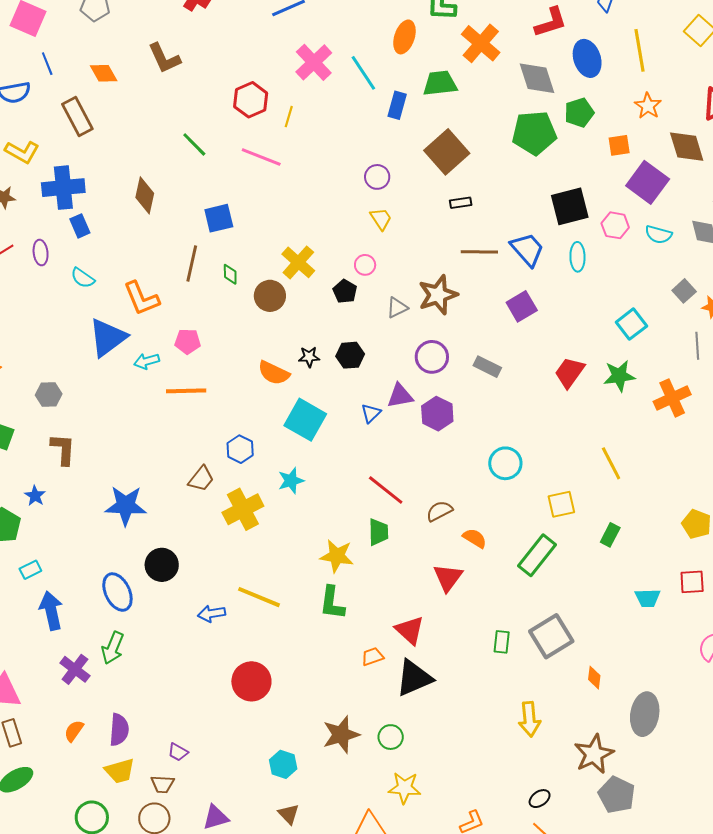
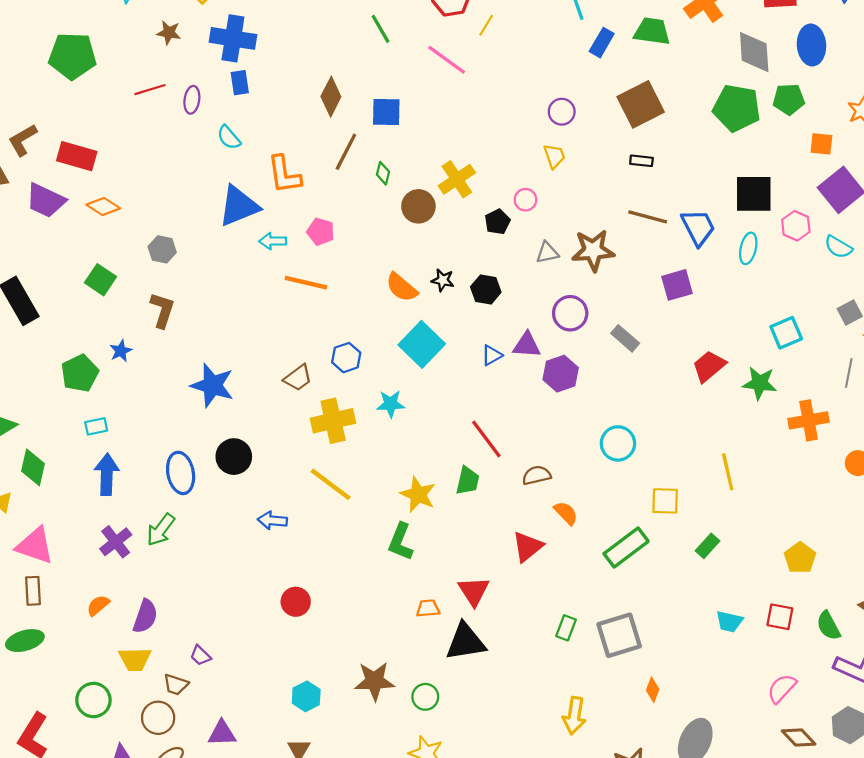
brown diamond: (145, 195) -> (331, 97), moved
yellow line: (259, 597) -> (331, 484), moved
red circle: (251, 681) -> (296, 602), size x0.7

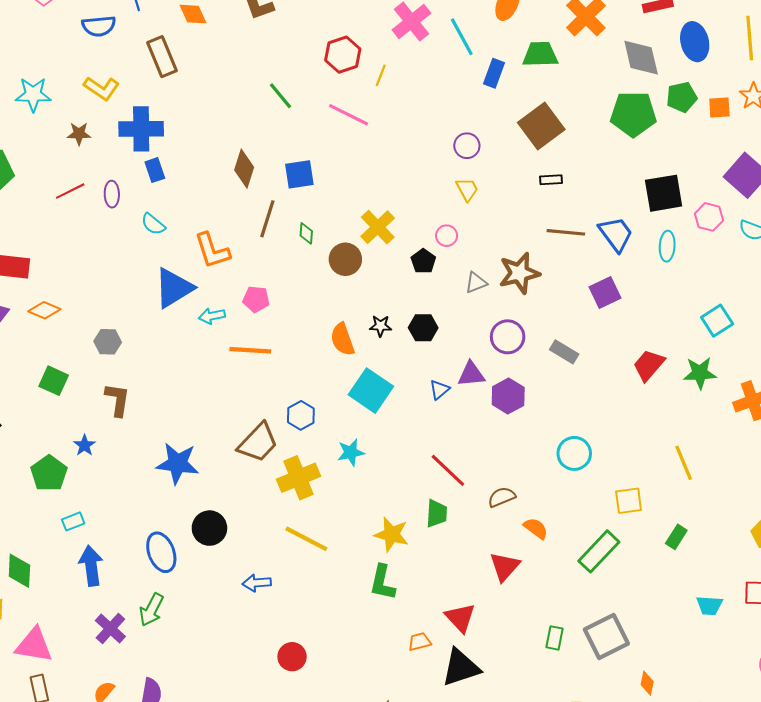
orange square: (821, 144) -> (719, 107), moved
orange semicircle: (402, 287) -> (342, 339), turned 40
brown trapezoid: (298, 378) -> (258, 443), size x1.5

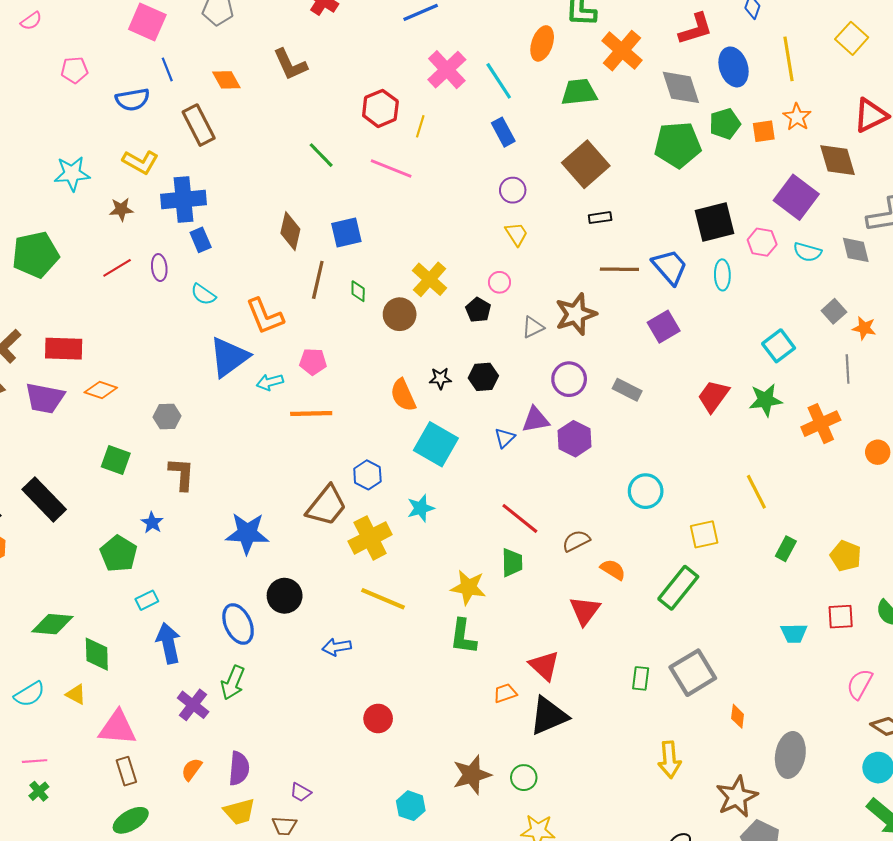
blue rectangle: (494, 73) -> (503, 132), moved, turned -44
green rectangle: (676, 537) -> (786, 549), moved

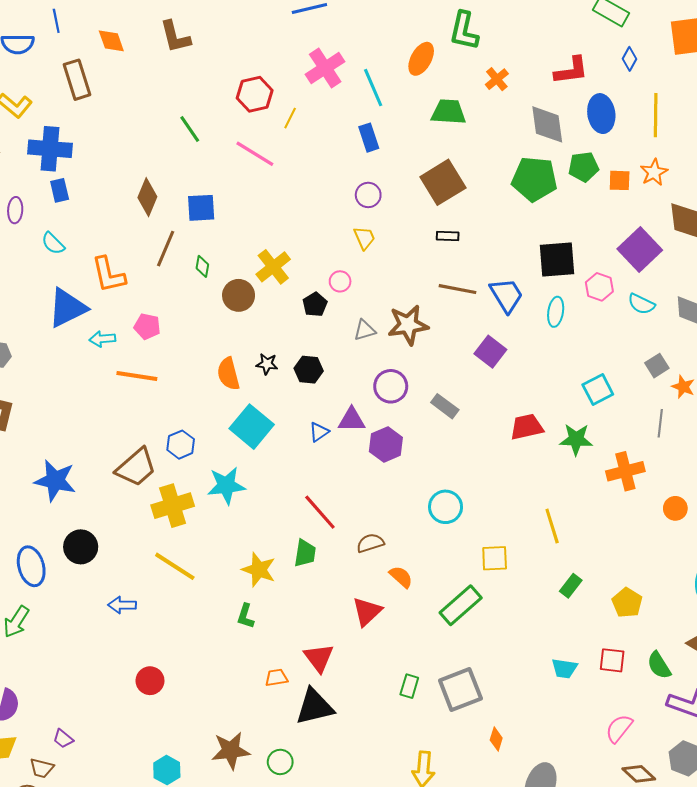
orange cross: (622, 51) -> (497, 79), size x0.6
purple square: (664, 327) -> (490, 352), turned -32
red trapezoid: (713, 396) -> (527, 427), turned 32
cyan star: (421, 508) -> (226, 485), size x1.4
green L-shape: (463, 636) -> (246, 616), size x0.7

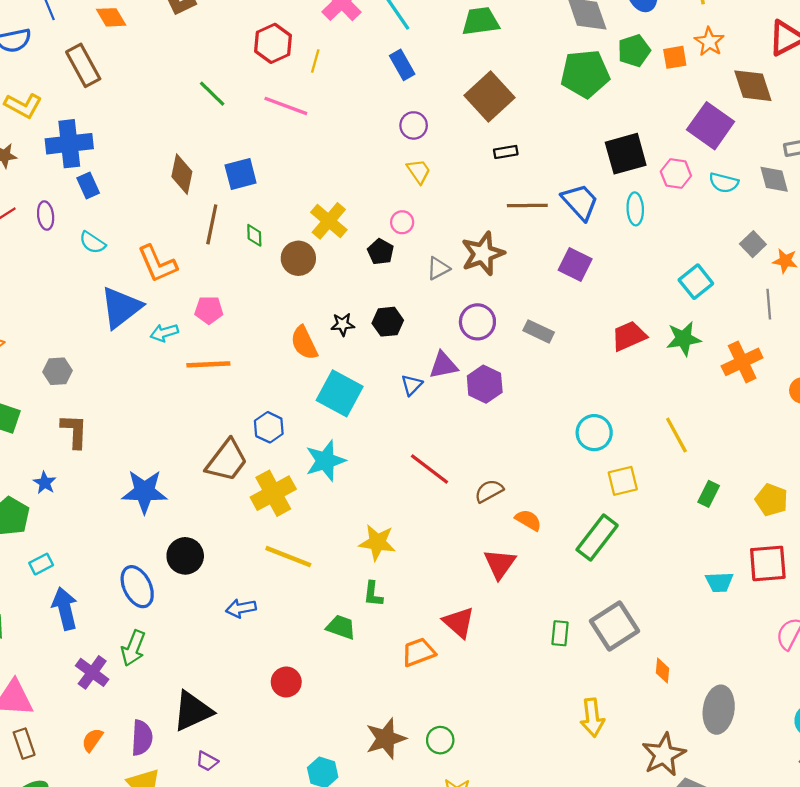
cyan circle: (446, 507) -> (594, 433), moved
green trapezoid: (305, 553) -> (341, 627), moved, turned -68
red square: (612, 660) -> (768, 563), size x1.4
orange trapezoid: (276, 678) -> (419, 652), size x1.4
black triangle: (315, 707) -> (193, 711), moved

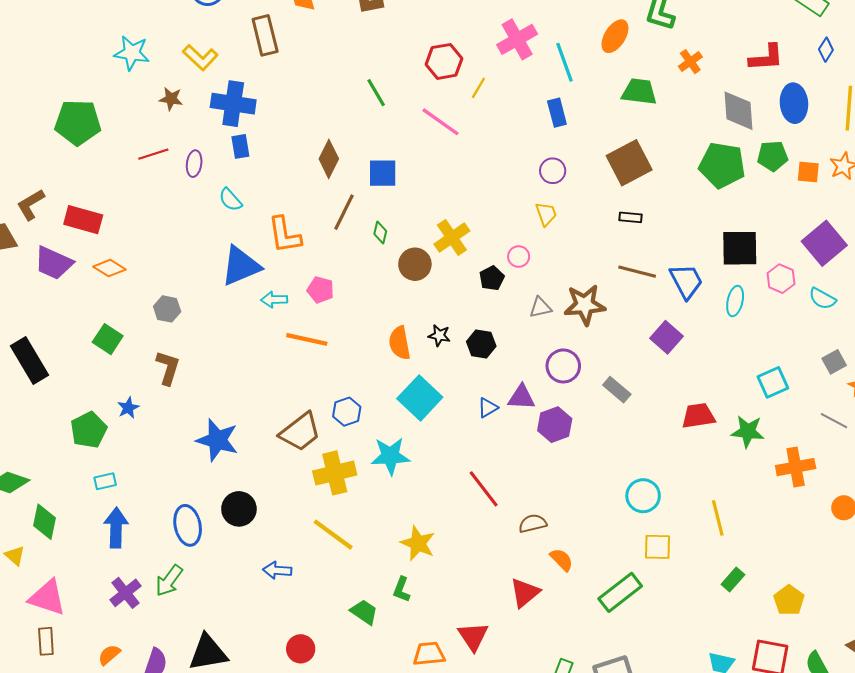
gray line: (769, 304) -> (834, 421), turned -72

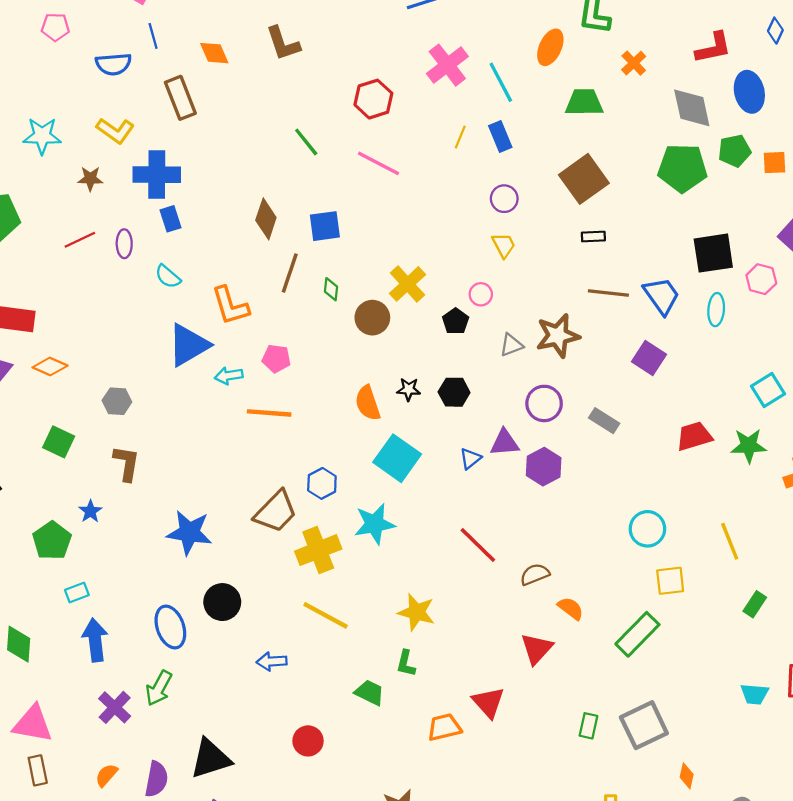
yellow line: (478, 88) -> (460, 137), moved

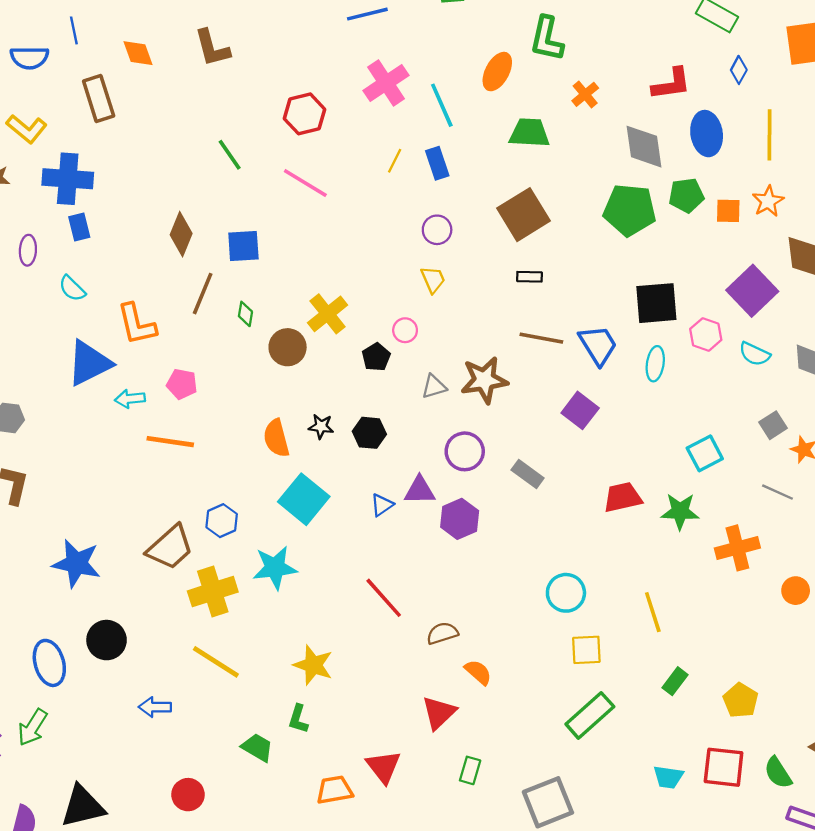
green rectangle: (637, 634) -> (590, 715), moved
green rectangle: (588, 726) -> (470, 770), moved

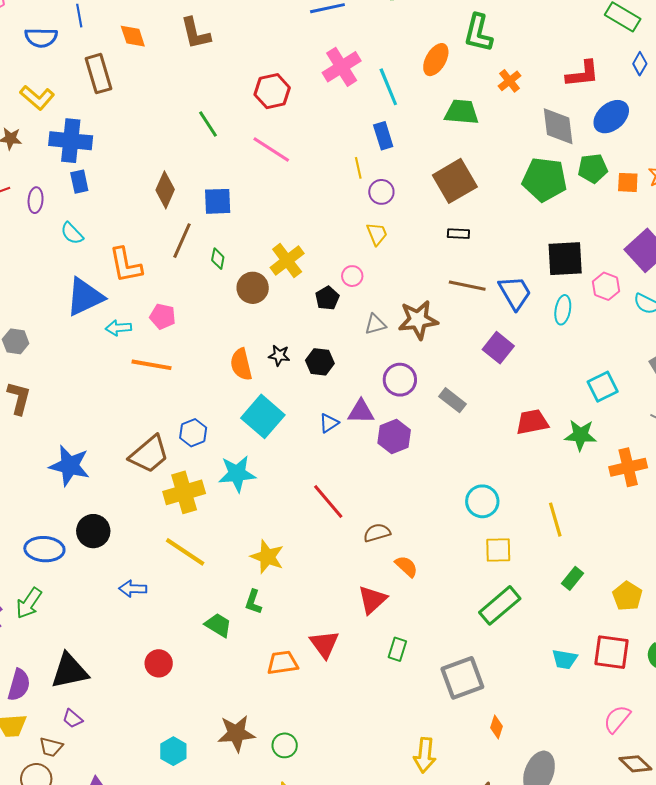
blue ellipse: (707, 134) -> (611, 117), turned 57
yellow line: (395, 161) -> (358, 168), moved, turned -40
blue ellipse: (49, 663) -> (44, 549), turned -72

